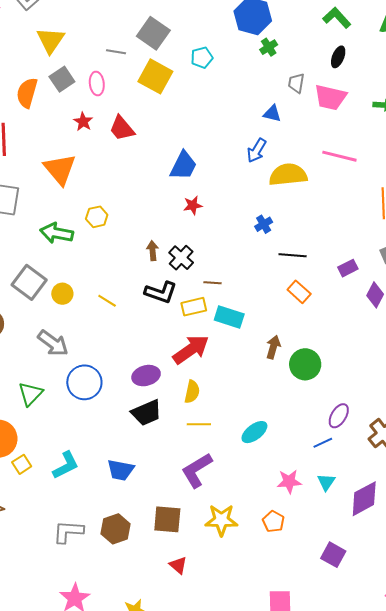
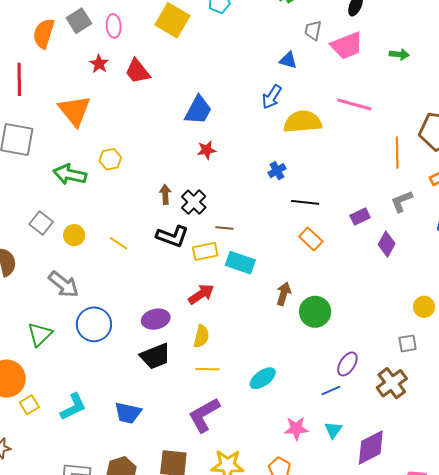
pink trapezoid: (330, 97) -> (347, 46), turned -36
gray square: (29, 282) -> (41, 223), size x0.7
red arrow: (191, 350) -> (201, 294), size x0.7

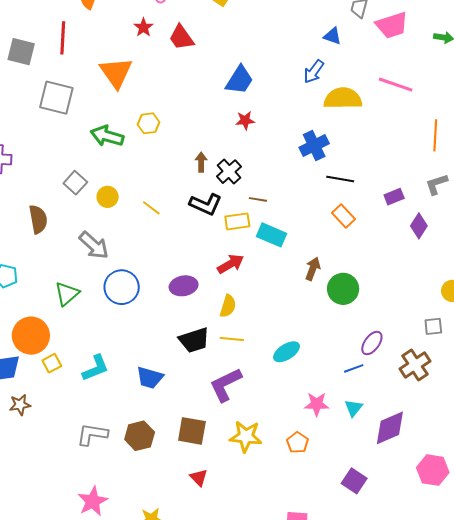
blue cross: (277, 171) -> (314, 146), size x1.6
black trapezoid: (155, 356) -> (194, 340), moved

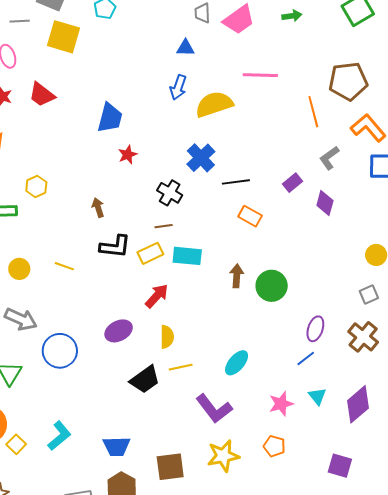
black cross: (229, 172) -> (170, 193), moved
blue trapezoid: (150, 378) -> (117, 446), moved
purple L-shape: (226, 385) -> (214, 409), moved, turned -84

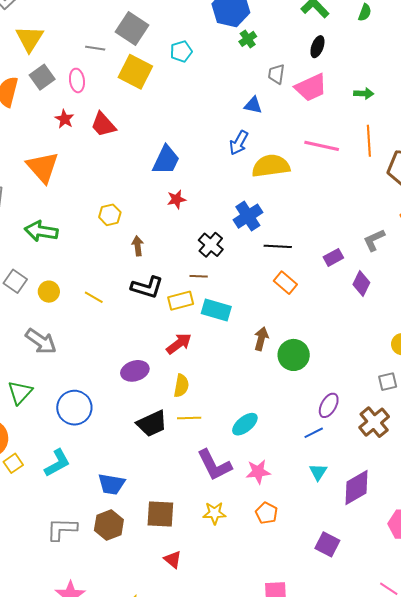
orange line: (313, 112) -> (369, 141), moved
yellow hexagon: (36, 186) -> (110, 215), moved
blue circle: (60, 351) -> (74, 408), moved
pink star: (281, 404) -> (258, 472), moved
yellow star: (223, 456) -> (214, 513), size x0.7

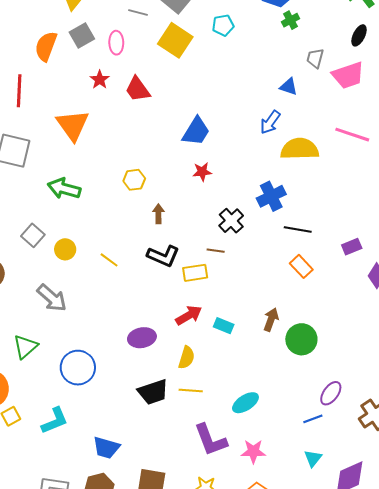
cyan rectangle: (216, 310) -> (224, 326), moved, size x0.7

